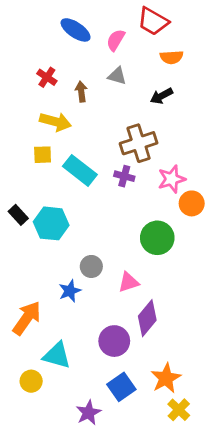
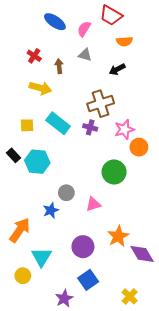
yellow square: (43, 155) -> (27, 125), moved
purple diamond: (147, 318) -> (142, 254), moved, turned -70
cyan triangle: (57, 355) -> (41, 257), turned 45
orange star: (166, 378) -> (118, 236), moved

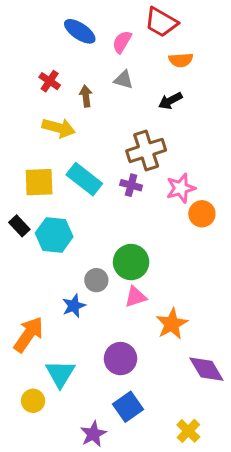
yellow square: (27, 125) -> (39, 182), size x1.5
green circle: (114, 172) -> (131, 262), moved
orange star: (118, 236) -> (172, 324), moved

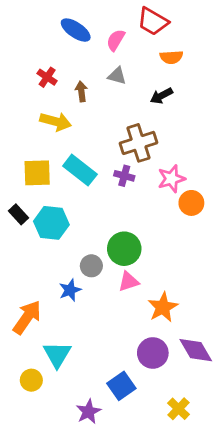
purple circle: (120, 359) -> (153, 353), moved

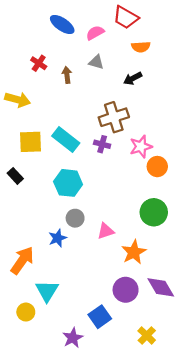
pink semicircle: (116, 40) -> (95, 33), turned 30
yellow arrow: (56, 121) -> (18, 100), moved
cyan hexagon: (51, 223) -> (68, 183), moved
green circle: (124, 249) -> (154, 212), moved

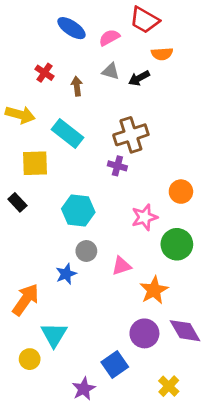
black arrow: (133, 78) -> (139, 78), moved
cyan rectangle: (66, 140) -> (67, 133), moved
pink star: (141, 147) -> (144, 217), moved

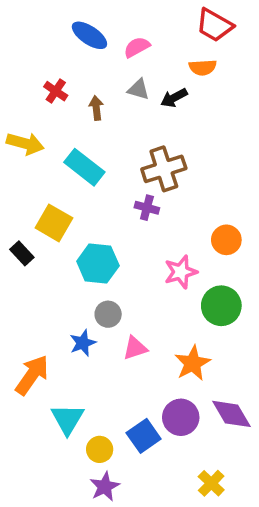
red trapezoid: (144, 20) -> (215, 25), moved
yellow square: (35, 163) -> (54, 223), moved, turned 32
pink triangle: (121, 266) -> (135, 348), moved
yellow circle: (30, 359) -> (100, 449), moved
blue square: (115, 364) -> (144, 436), moved

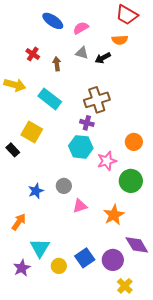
cyan hexagon: (98, 263) -> (81, 147), moved
blue star: (83, 343) -> (36, 191), moved
orange arrow: (32, 375) -> (19, 222), size x0.7
purple circle: (181, 417) -> (113, 260), moved
purple star: (105, 487) -> (22, 268), moved

